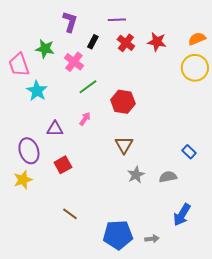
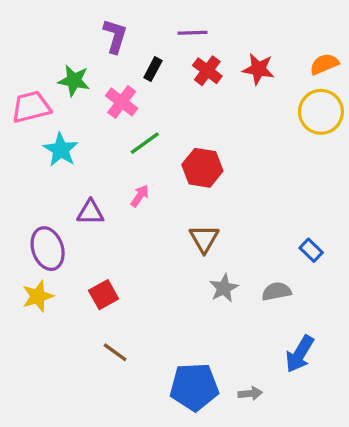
pink trapezoid: (19, 65) -> (31, 107), turned 95
red square: (63, 165) -> (104, 295), moved

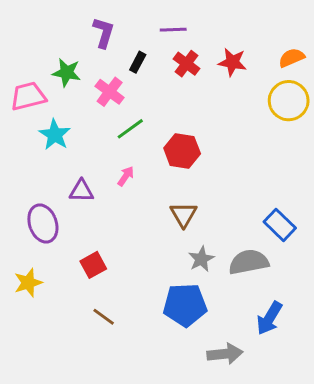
blue rectangle: (311, 250) -> (280, 225), size x1.5
gray semicircle: (276, 291) -> (249, 262), size x1.5
yellow star: (38, 296) -> (28, 283), moved
blue pentagon: (194, 387) -> (185, 305), moved
gray arrow: (250, 393) -> (225, 354), size x1.6

